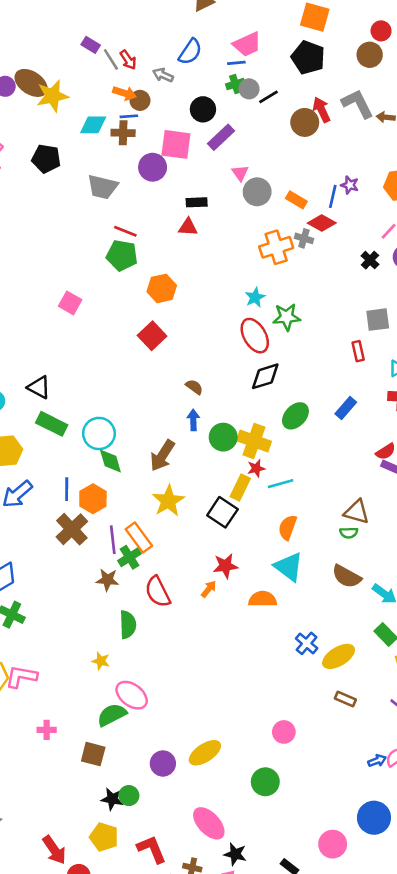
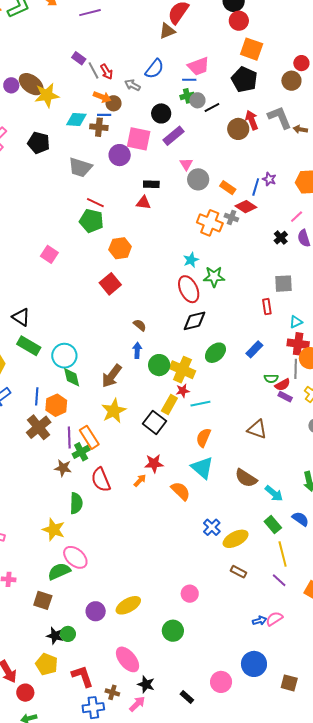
orange cross: (276, 247) -> (210, 223), turned 35
green semicircle: (349, 533) -> (271, 378), moved
orange semicircle: (263, 599) -> (181, 491), turned 40
yellow star: (101, 661) -> (54, 530), size x1.6

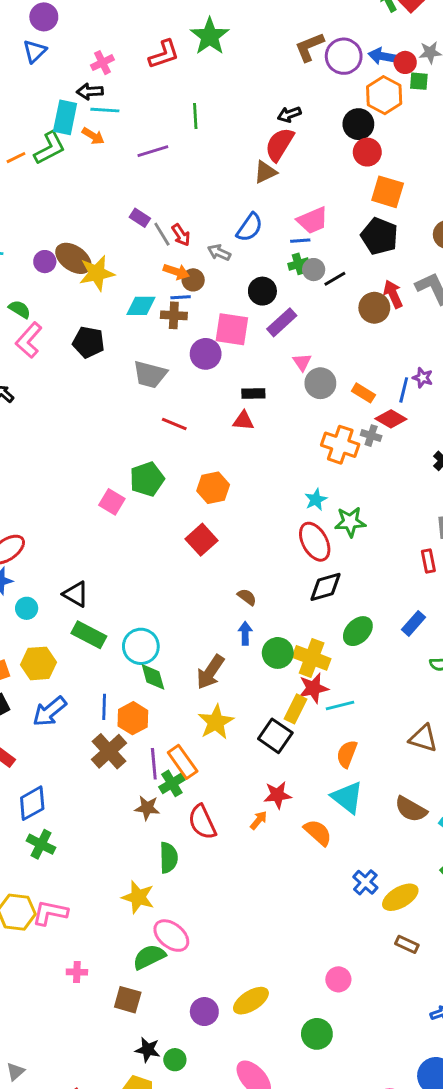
green pentagon: (91, 221) -> (147, 479), moved, turned -30
red star: (183, 391) -> (313, 688), size x1.5
green circle: (68, 634) -> (175, 1060), moved

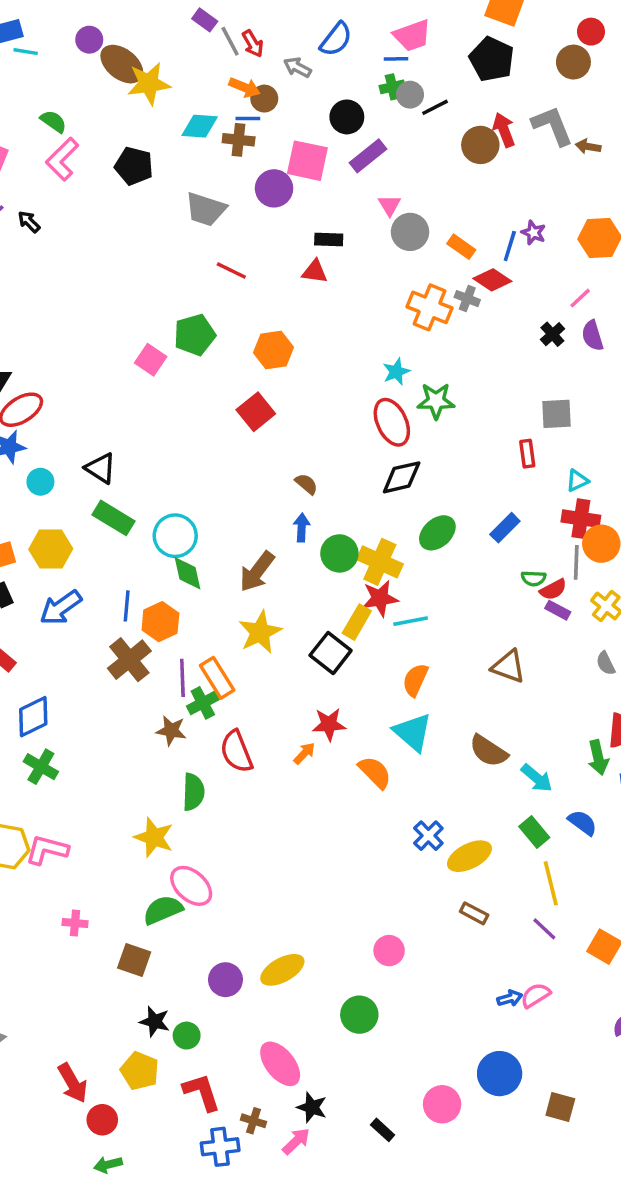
purple circle: (45, 262) -> (89, 40), moved

